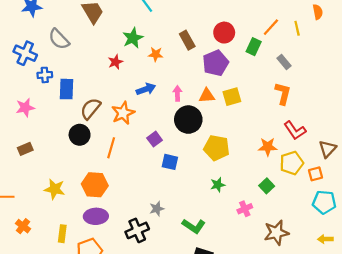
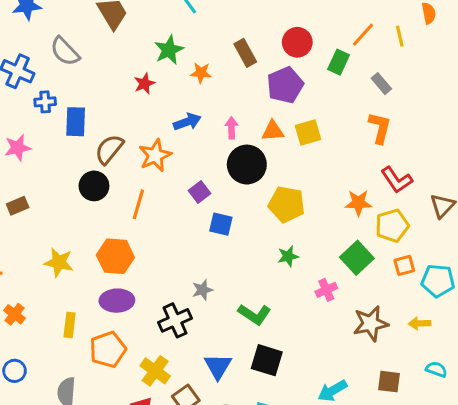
orange square: (316, 174) -> (404, 265), moved
green square: (267, 186) -> (357, 258), size x1.5
yellow arrow: (325, 239) -> (420, 323), moved

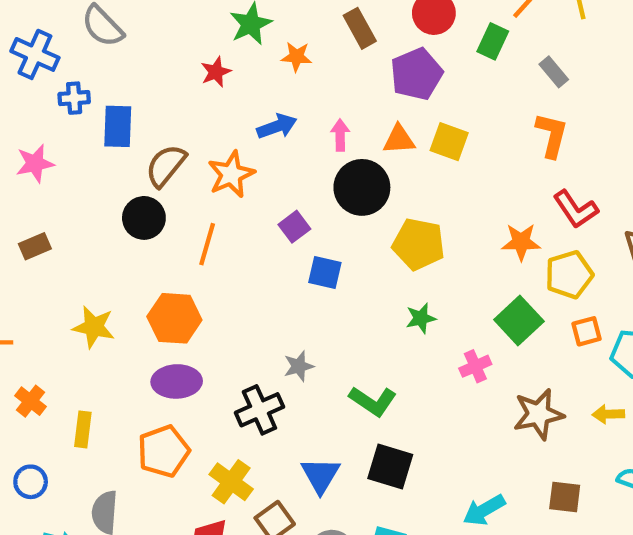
yellow square: (308, 132) -> (449, 142), turned 36
yellow rectangle: (70, 325) -> (83, 429), moved

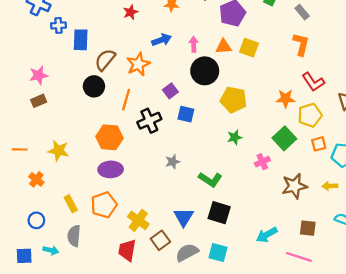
pink star: (35, 163) -> (39, 75), moved
yellow star: (94, 327) -> (59, 151), moved
black cross: (259, 410) -> (149, 121), moved
yellow rectangle: (83, 429) -> (71, 204), moved, turned -35

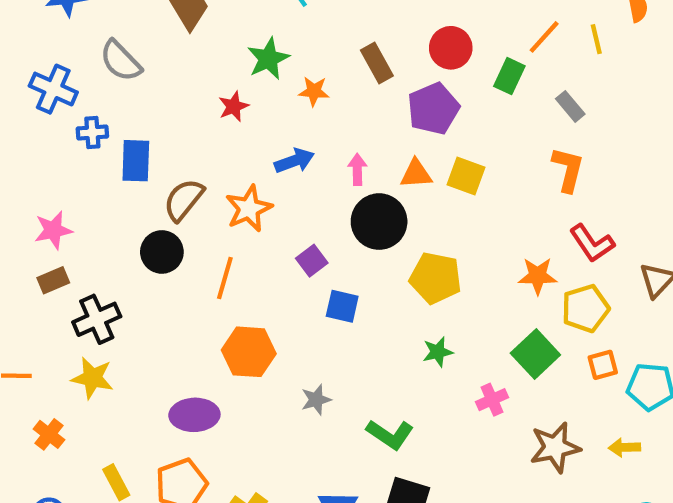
black cross: (149, 121) -> (97, 319), moved
orange hexagon: (109, 137) -> (249, 352), moved

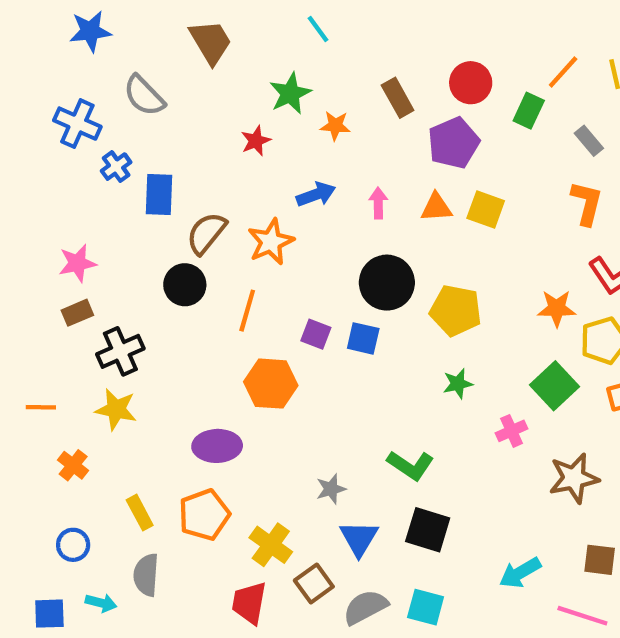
blue cross: (92, 133) -> (116, 167), turned -32
black circle: (379, 222) -> (387, 283), moved
purple square: (312, 261) -> (316, 334), moved, turned -32
gray star: (316, 400) -> (331, 489), moved

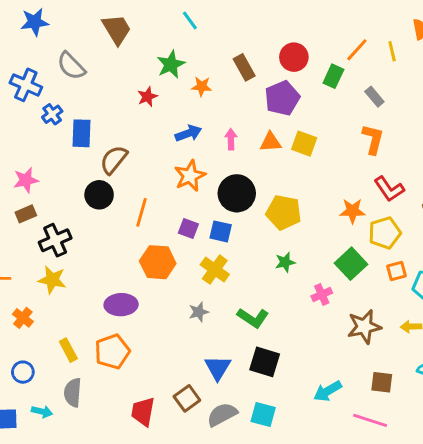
orange star: (271, 242) -> (190, 176), moved
gray star: (331, 489) -> (199, 312), moved
yellow cross: (271, 545) -> (215, 270), moved

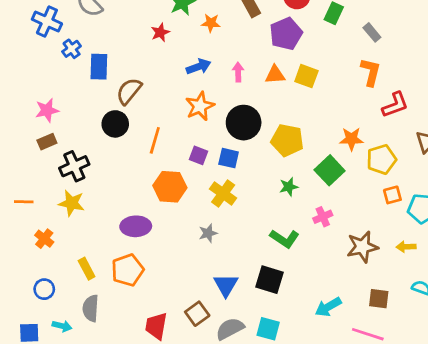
red L-shape: (389, 189) -> (395, 105), moved, turned -76
green square: (351, 264) -> (330, 170), moved
green L-shape: (253, 318) -> (285, 239), moved

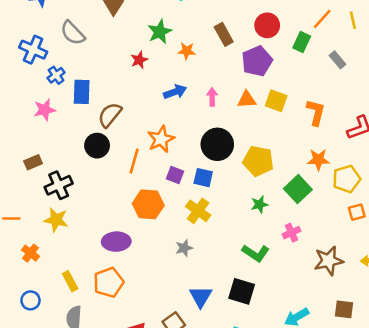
orange L-shape: (371, 72) -> (316, 112), moved
orange star: (200, 106) -> (161, 139), moved
pink star: (47, 110) -> (45, 110), moved

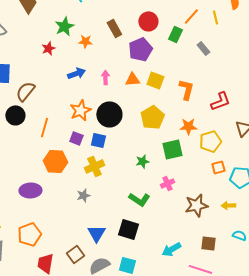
orange star: (161, 139) -> (80, 110), moved
yellow pentagon: (258, 161) -> (152, 117), moved, turned 30
green square: (298, 189) -> (172, 149), turned 30
yellow cross: (198, 211) -> (94, 166), turned 30
orange pentagon: (109, 282) -> (29, 234), moved

